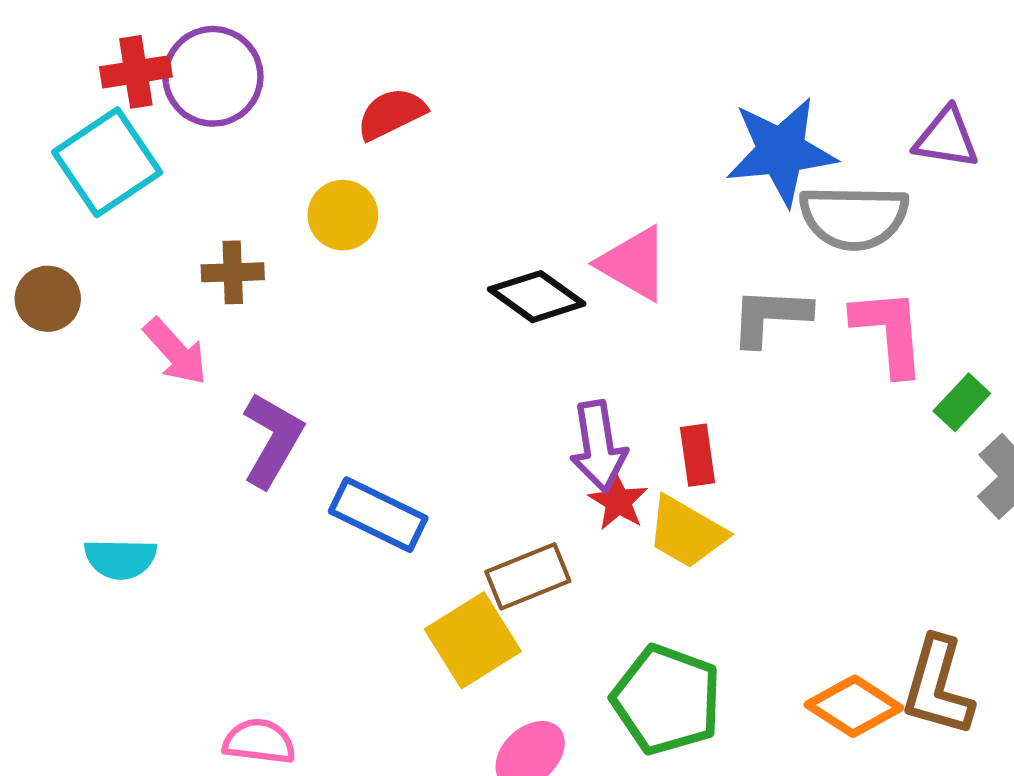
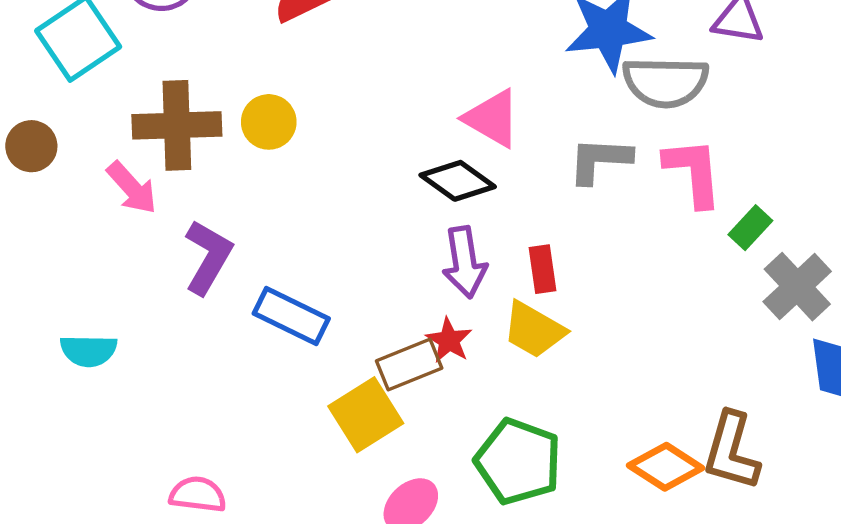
yellow circle: (343, 215) -> (269, 122), moved
brown cross: (233, 272) -> (177, 125), size x1.8
black diamond: (537, 297) -> (458, 181), moved
red star: (618, 501) -> (449, 340), moved

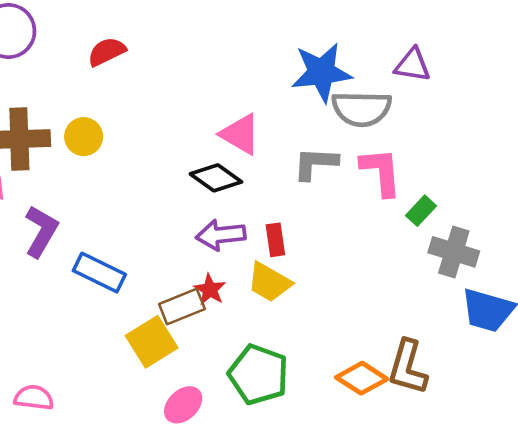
purple arrow: (465, 262) -> (221, 235), turned 93
gray cross: (797, 287) -> (454, 252), turned -30

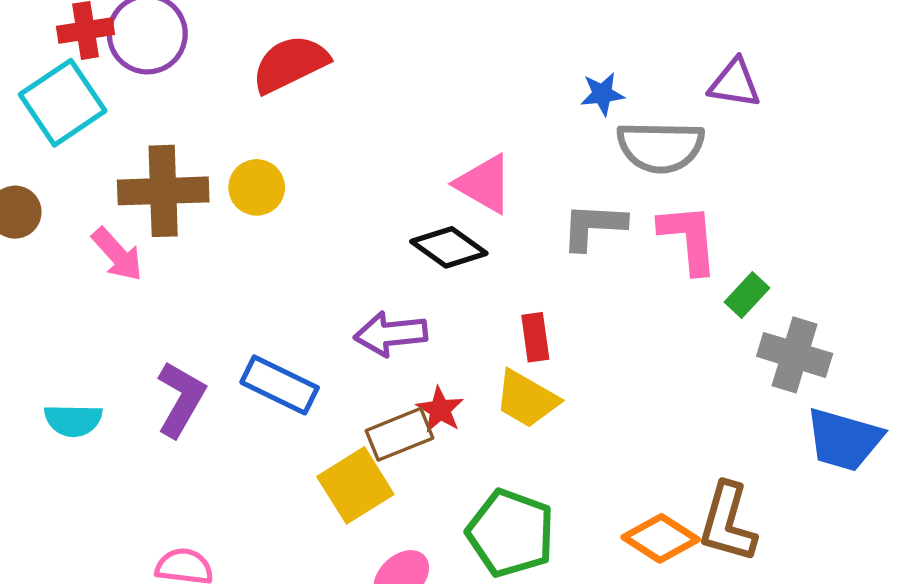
red semicircle: (107, 52) -> (290, 64), size x1.4
blue star: (321, 72) -> (602, 94), size x0.5
purple L-shape: (41, 231) -> (181, 399), moved
purple arrow: (221, 235) -> (391, 334), moved

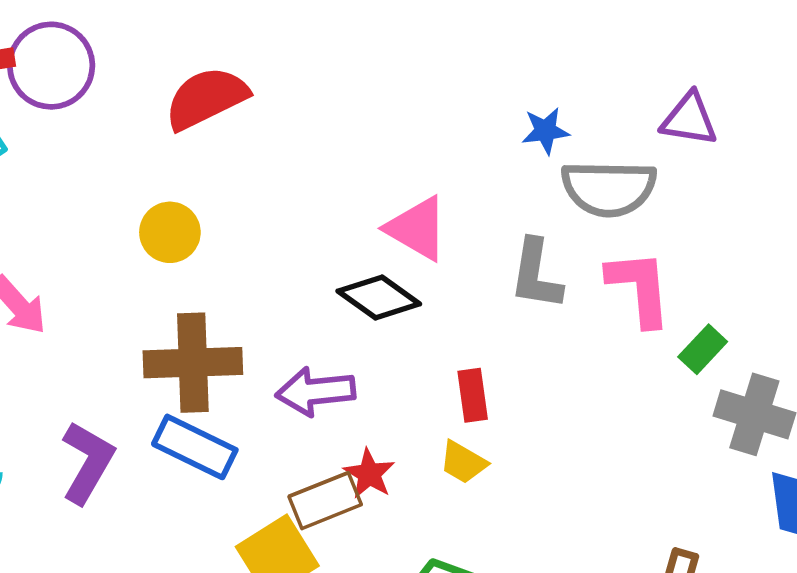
brown cross: (163, 191) -> (193, 363), moved
gray L-shape: (594, 226) -> (536, 274), turned -84
yellow trapezoid: (526, 399) -> (463, 462), size x0.7

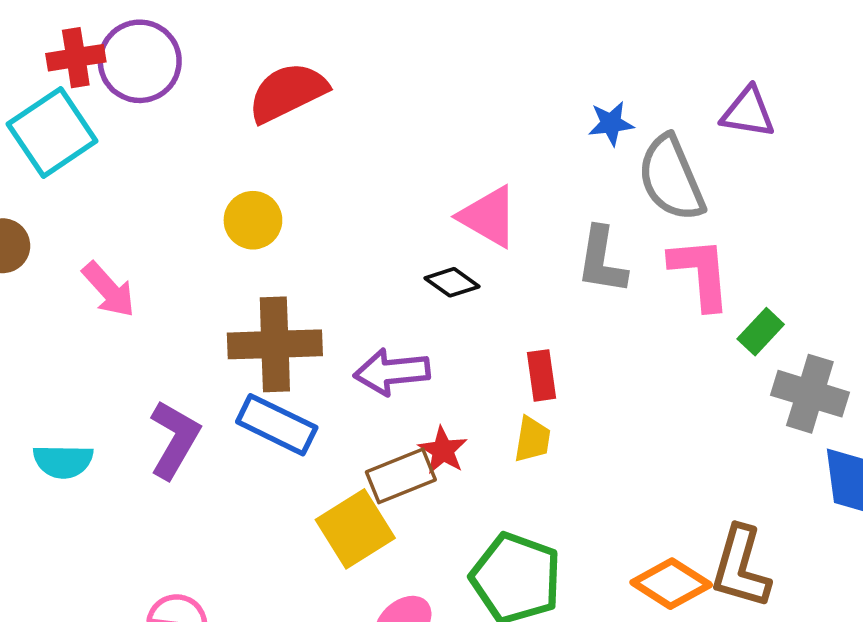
gray semicircle: (609, 188) -> (671, 178), turned 66
black diamond: (379, 297) -> (452, 282), size x0.7
yellow trapezoid: (463, 462) -> (532, 439), turned -111

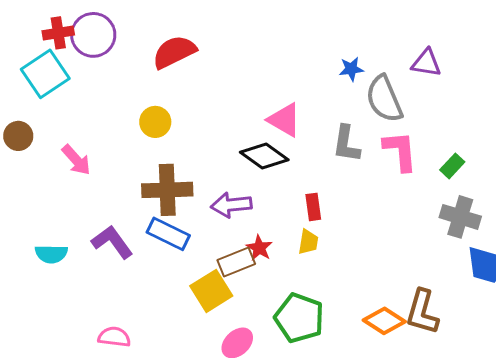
black diamond: (452, 282) -> (264, 156), size x1.6
green rectangle: (761, 332) -> (452, 166), moved
purple L-shape: (174, 439) -> (112, 242), turned -66

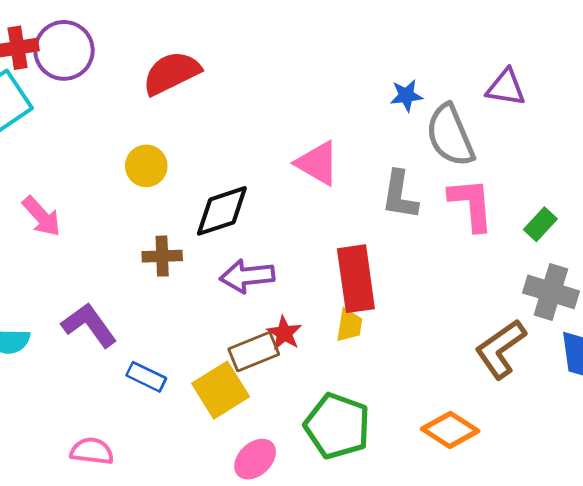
black diamond: (264, 156) -> (222, 211), moved, turned -54
brown cross: (167, 190) -> (162, 256), size x0.6
red rectangle: (313, 207) -> (356, 279), size x1.8
blue rectangle: (168, 234) -> (146, 377), moved, size x0.7
brown L-shape: (422, 312) -> (501, 349), moved, turned 39

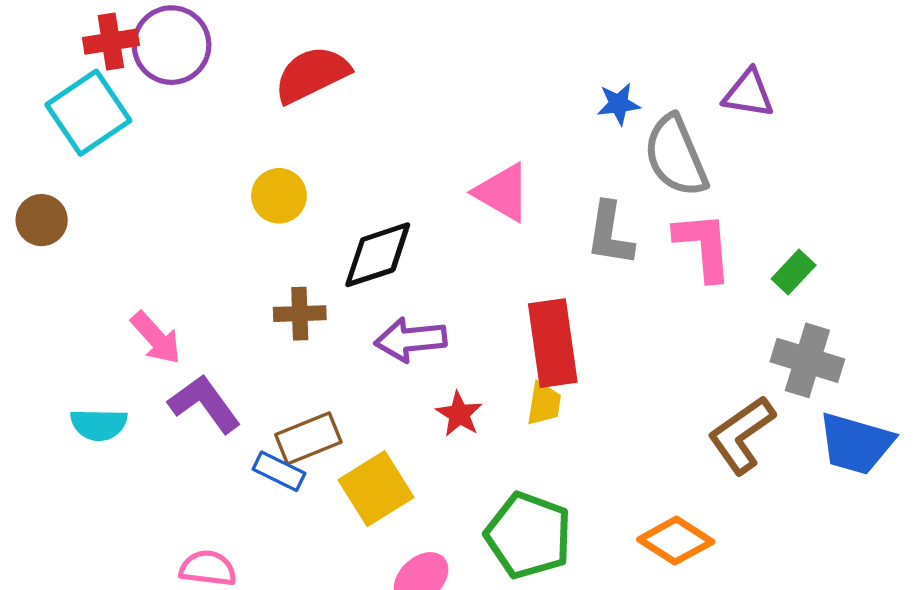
pink arrow: (41, 216) -> (156, 338), moved
brown rectangle: (254, 352) -> (308, 438), moved

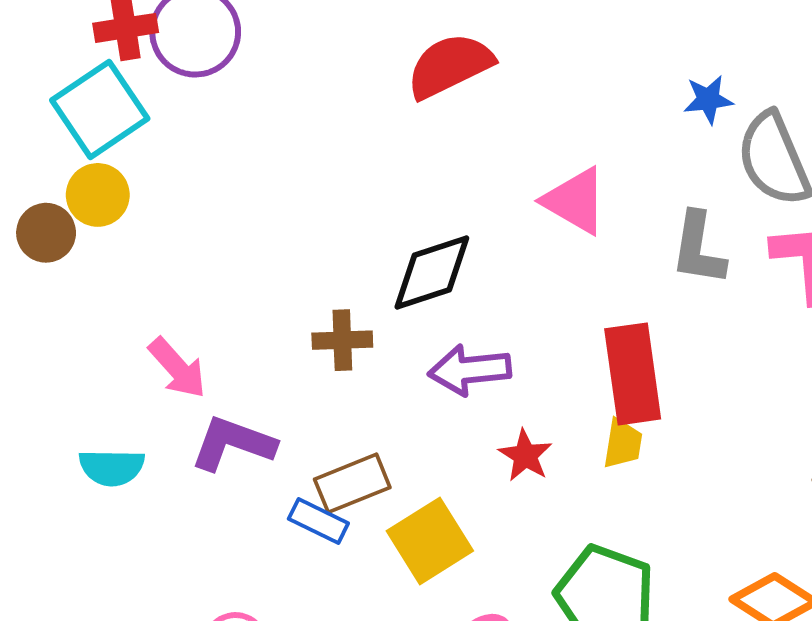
red semicircle: (312, 75) -> (450, 66), moved
yellow circle: (279, 196) -> (98, 195), moved
purple L-shape: (204, 404) -> (233, 444), turned -34

